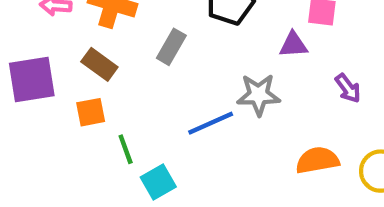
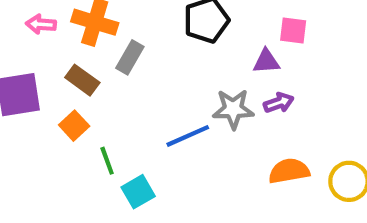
gray rectangle: (171, 47) -> (130, 57), moved
purple arrow: (348, 88) -> (279, 103), moved, turned -72
orange square: (91, 112) -> (74, 126), turned -32

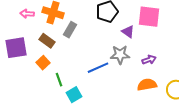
pink square: (293, 30) -> (149, 17), size x1.6
purple triangle: (266, 61) -> (128, 32), moved, turned 40
purple arrow: (279, 103) -> (149, 60), moved

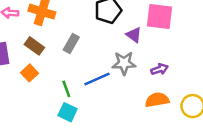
gray rectangle: (70, 30) -> (71, 43), moved
green line: (59, 80) -> (66, 89), moved
cyan square: (74, 95) -> (68, 112), turned -35

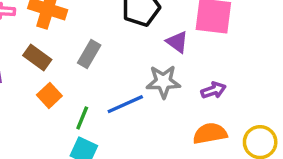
orange square: (30, 73) -> (49, 95), moved
green line: (66, 89) -> (82, 118), turned 42

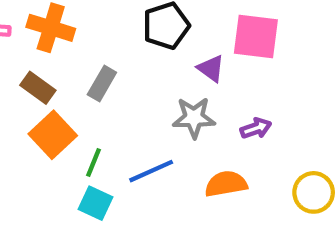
orange square: (49, 95) -> (53, 135), size x1.5
blue line: (125, 104) -> (151, 171), moved
orange semicircle: (210, 133) -> (226, 184), moved

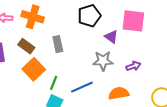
gray rectangle: (102, 83) -> (58, 44), turned -42

